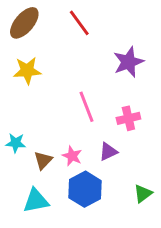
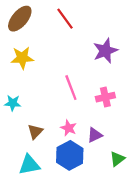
cyan star: (16, 143) -> (13, 103), moved
purple triangle: (108, 152) -> (95, 135), moved
pink star: (72, 156) -> (69, 128), moved

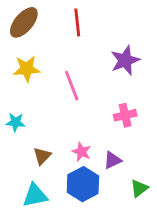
red line: (65, 19) -> (77, 22), turned 30
pink line: (71, 88) -> (72, 86), moved

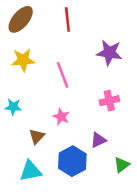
purple star: (125, 60) -> (109, 53), turned 30
pink star: (82, 152) -> (61, 117), moved

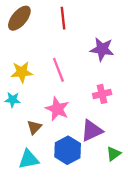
yellow star: (23, 60) -> (22, 72), moved
pink star: (61, 117) -> (57, 109), size x1.5
purple triangle: (98, 140) -> (92, 131), size x1.5

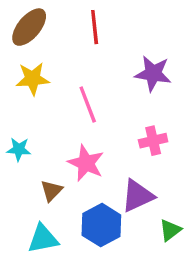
yellow star: (22, 72) -> (33, 79), moved

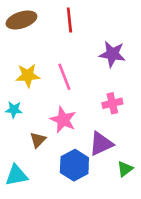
brown ellipse: (29, 27) -> (21, 20), turned 32
yellow star: (33, 79) -> (28, 76), moved
cyan triangle: (43, 239) -> (16, 175), moved

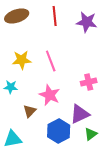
purple star: (112, 54) -> (87, 22), moved
green triangle: (125, 169) -> (91, 134), moved

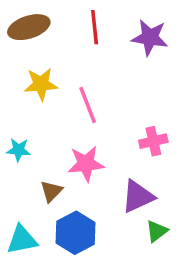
yellow star: (22, 60) -> (41, 84), moved
pink star: (50, 95) -> (86, 164), turned -30
blue hexagon: (59, 131) -> (76, 233), moved

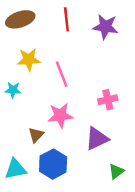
cyan star: (18, 150) -> (13, 90), moved
green triangle: (157, 231) -> (116, 171), moved

